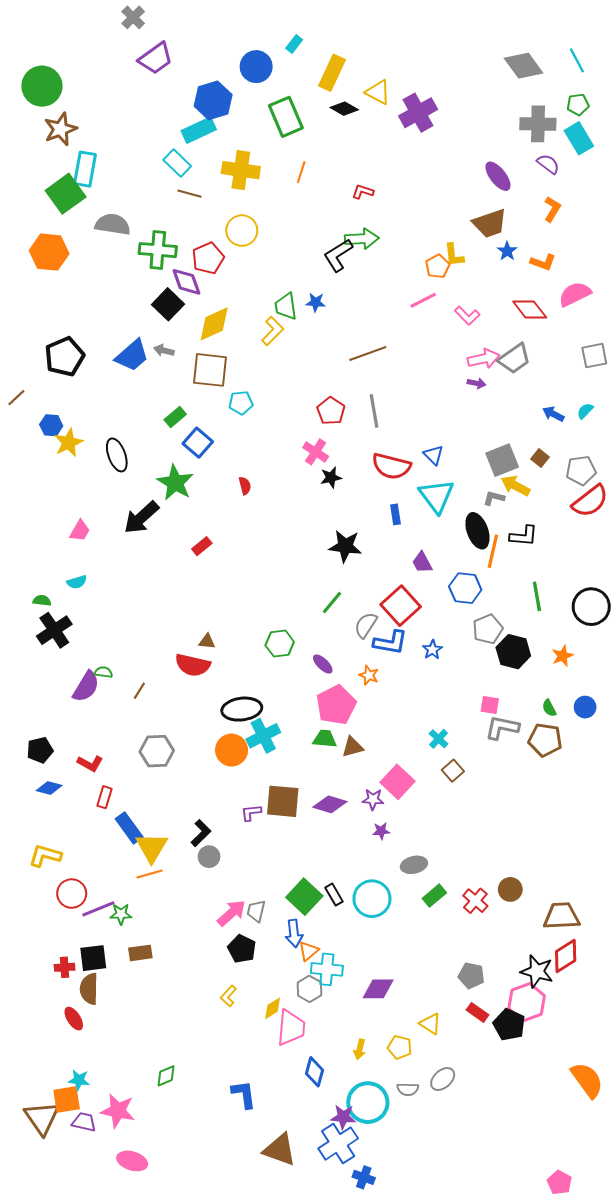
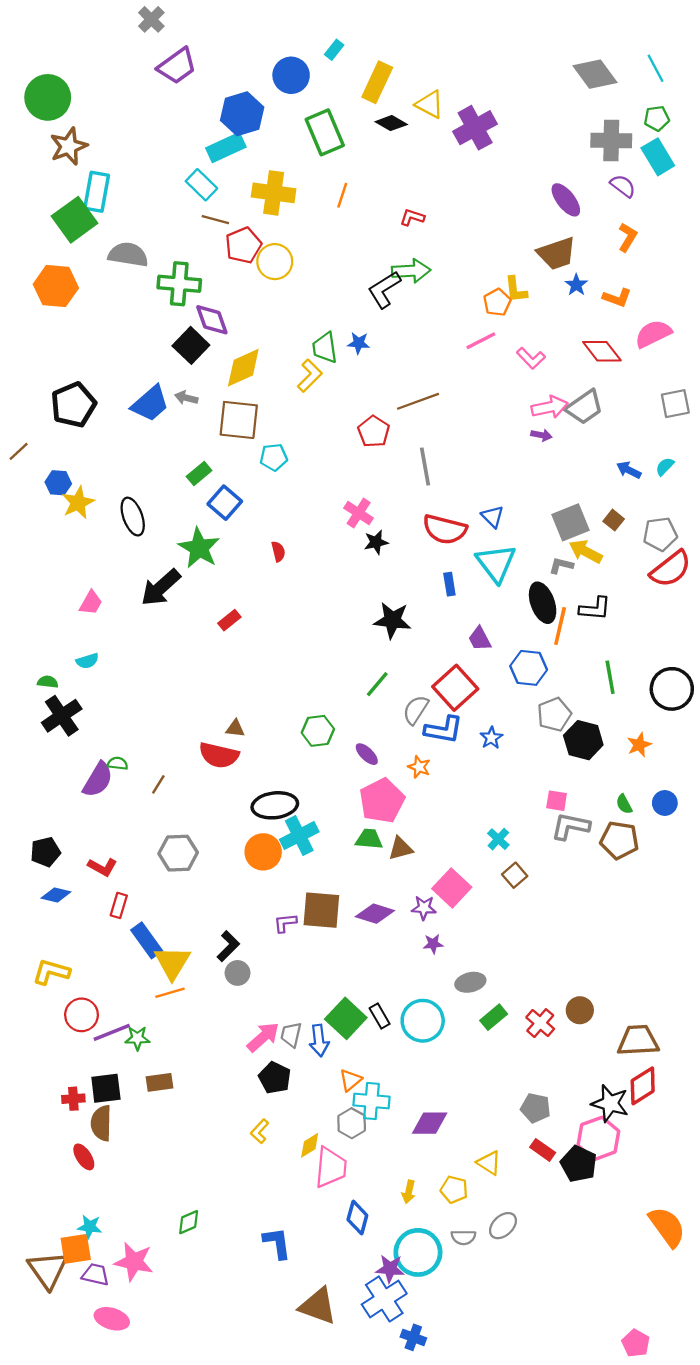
red pentagon: (208, 258) -> (243, 245), moved
red pentagon: (331, 411) -> (374, 432), moved
blue arrow: (294, 933) -> (319, 1040), moved
pink ellipse: (132, 1161) -> (112, 1319), moved

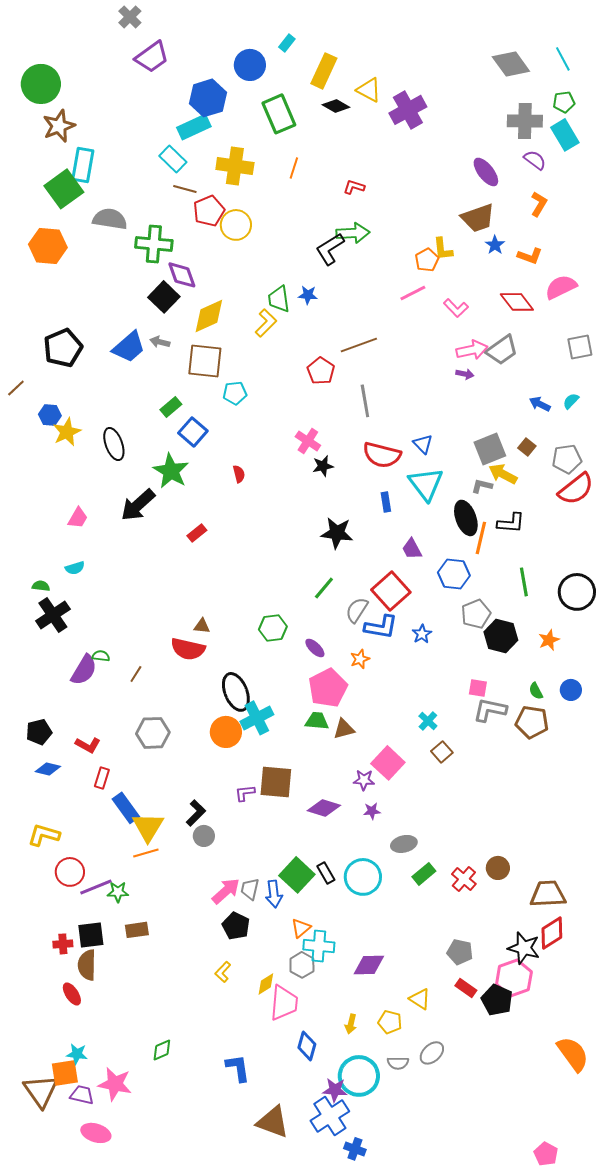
orange star: (419, 767) -> (360, 659), turned 30
black ellipse: (275, 805) -> (236, 692), turned 75
purple diamond: (375, 914) -> (324, 808), moved

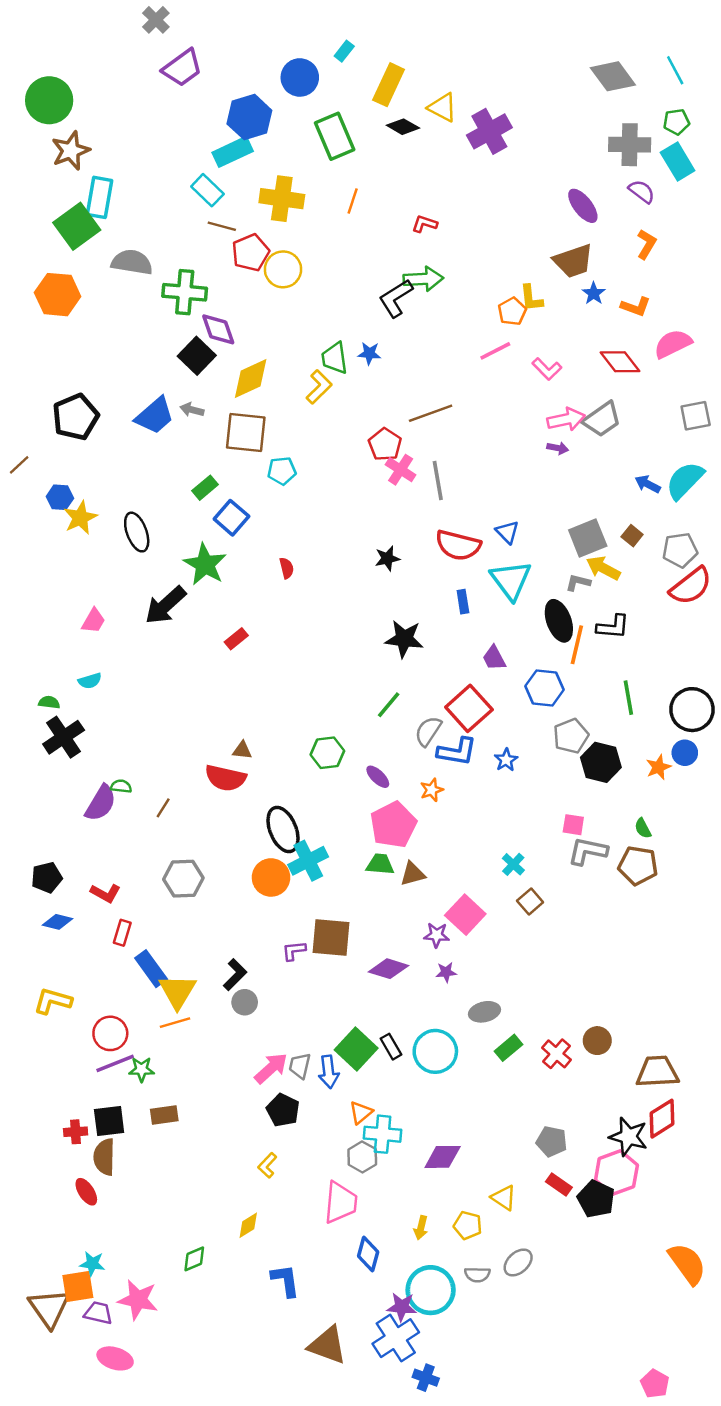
cyan semicircle: (571, 401) -> (685, 480), size x2.0
pink cross: (308, 441) -> (401, 470), moved
blue circle: (571, 690) -> (685, 753), moved
red circle: (70, 872) -> (110, 1033), moved
yellow diamond: (266, 984) -> (248, 1225), moved

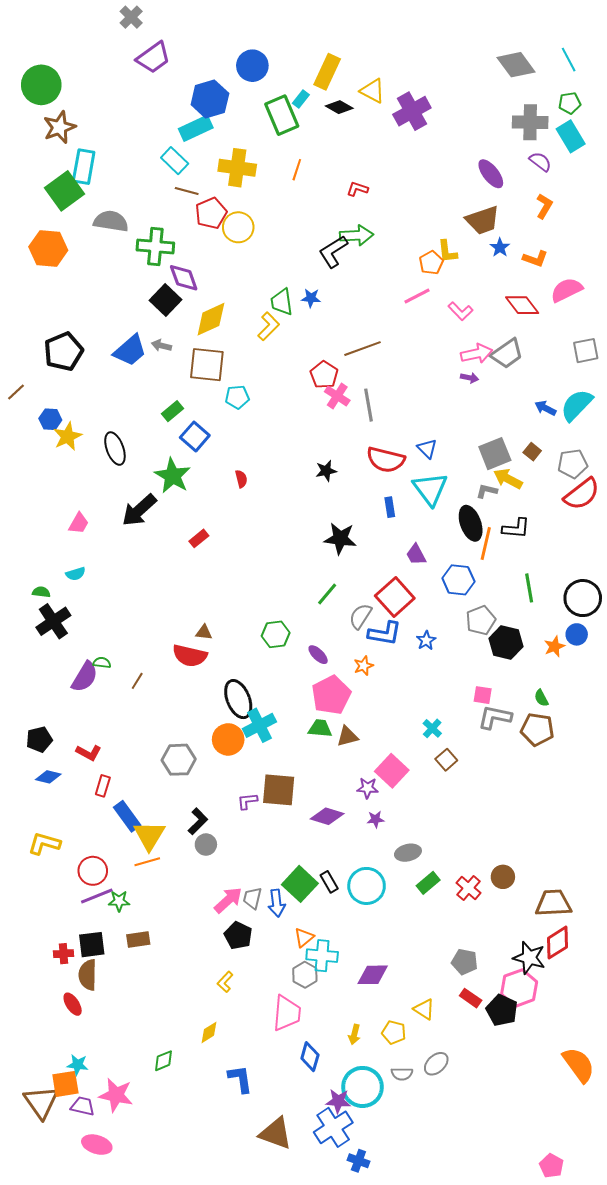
cyan rectangle: (344, 51) -> (301, 99), moved
gray hexagon: (183, 879) -> (179, 760), moved

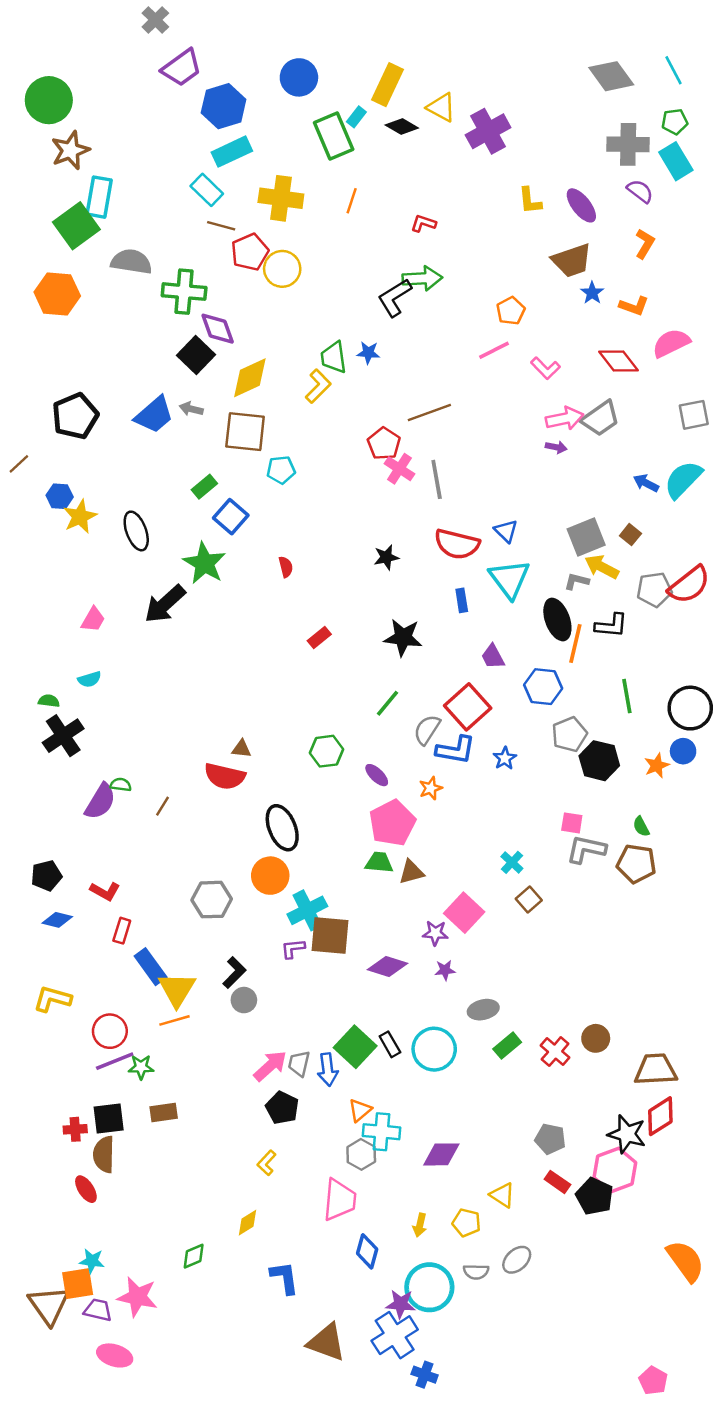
blue hexagon: (210, 99) -> (224, 106), moved
yellow L-shape: (447, 252) -> (530, 201), moved
gray pentagon: (573, 464) -> (654, 590), moved
red rectangle: (199, 538) -> (319, 637), moved
cyan cross: (259, 725) -> (307, 910), moved

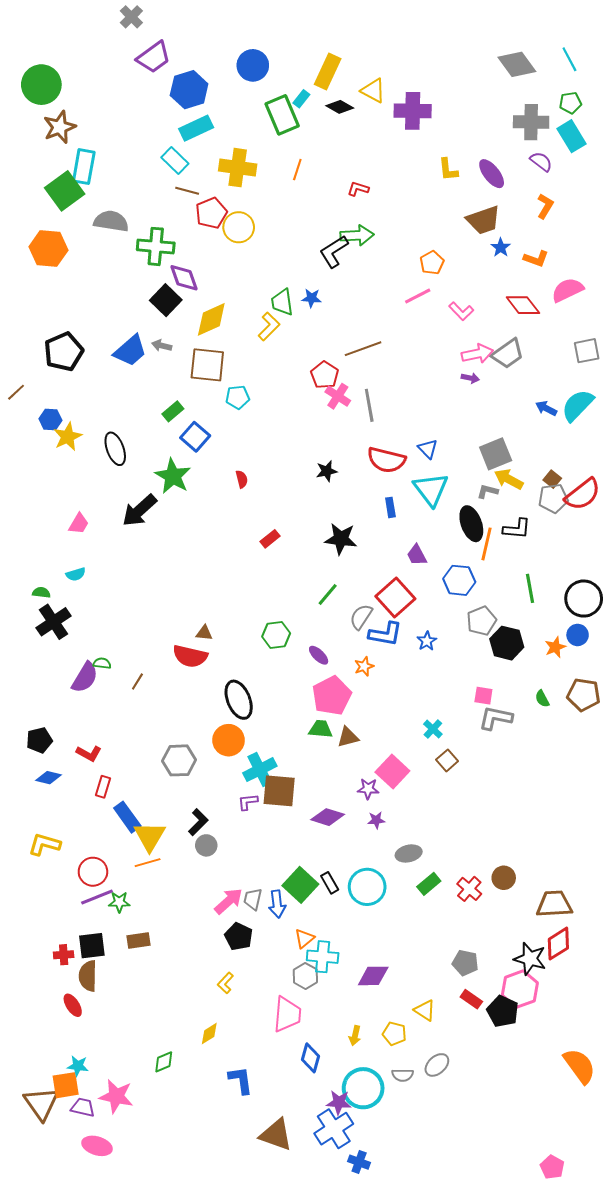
purple cross: (488, 131) -> (413, 111), turned 30
brown square: (630, 535) -> (552, 479), moved
brown pentagon: (636, 864) -> (584, 695), moved

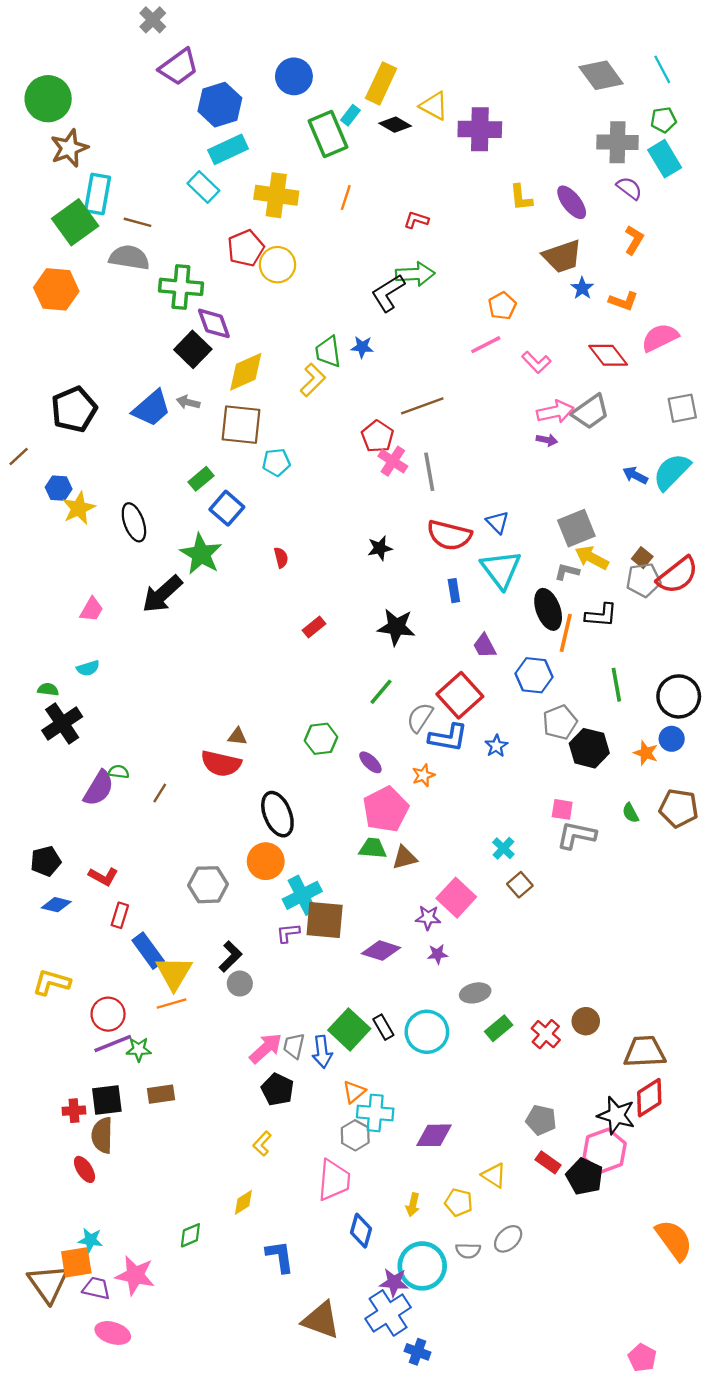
brown line: (187, 191) -> (137, 222), moved
orange star: (555, 647) -> (646, 753), turned -30

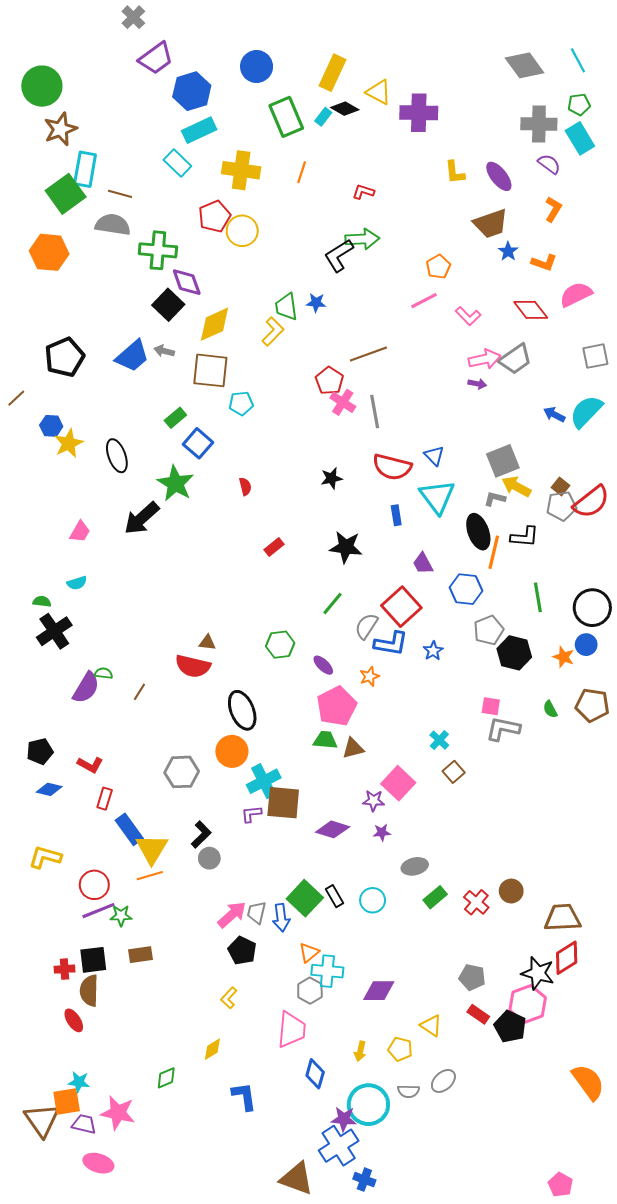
cyan rectangle: (350, 115) -> (323, 117), moved
cyan circle: (427, 1032) -> (373, 900), size x0.7
brown triangle: (321, 1320) -> (297, 1179), moved

